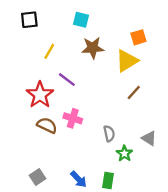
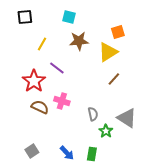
gray triangle: (149, 138) -> (127, 118), size x1.5

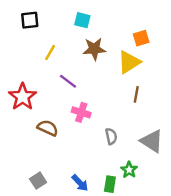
brown line: (114, 79) -> (136, 94), turned -32
red star: (34, 81) -> (23, 97), moved
pink cross: (62, 101) -> (81, 112), moved
green star: (106, 131) -> (129, 170), moved

